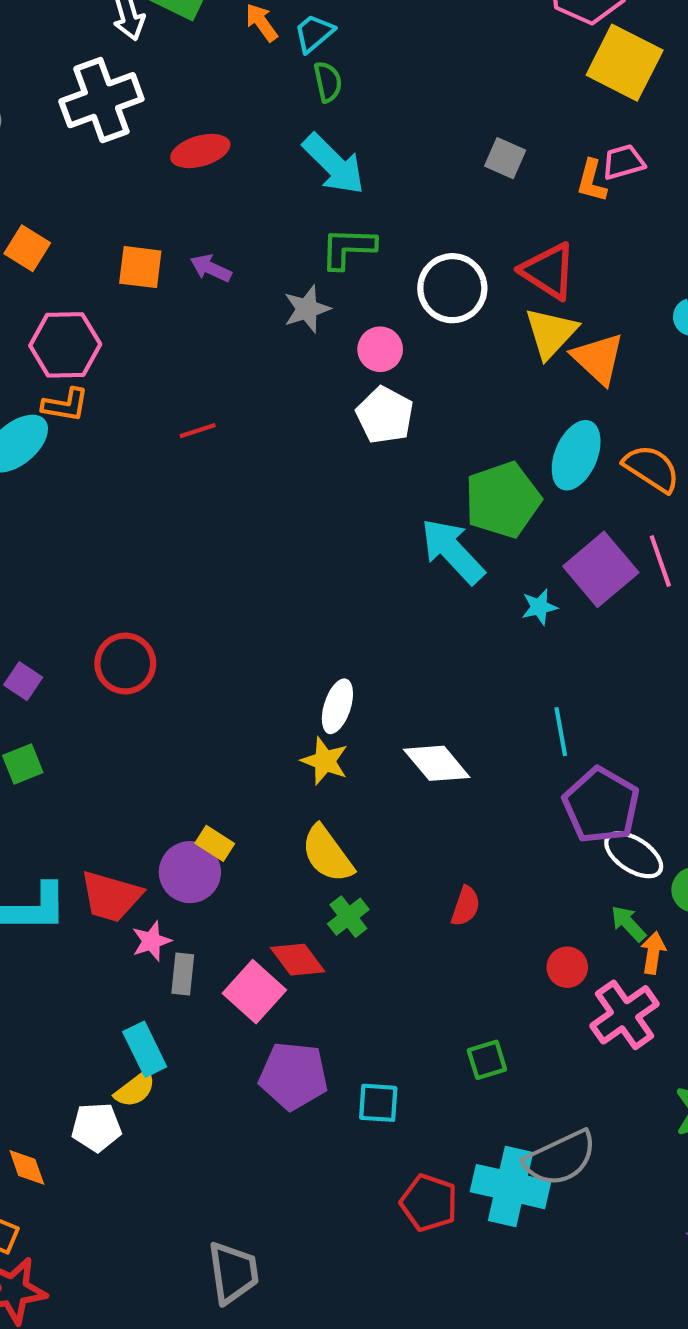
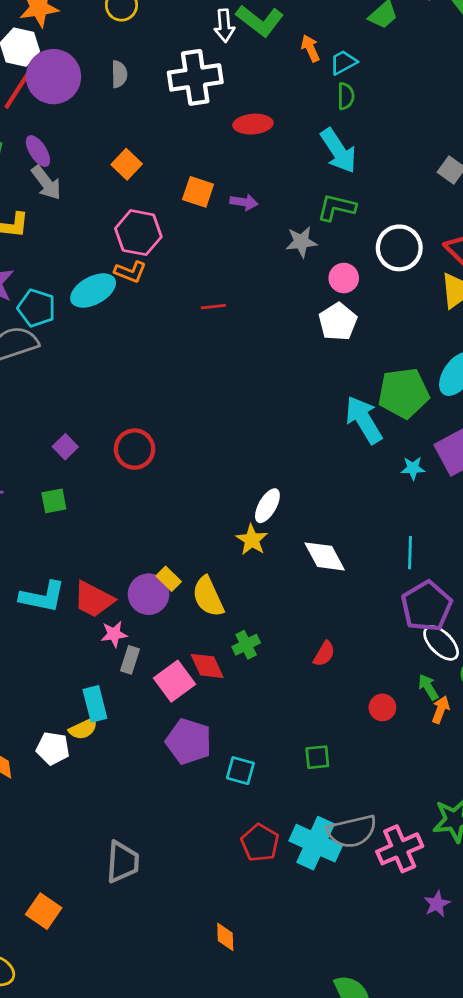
purple arrow: (211, 268) -> (244, 202), turned 152
yellow semicircle: (327, 854) -> (208, 597), moved
pink cross: (624, 1015) -> (400, 849), moved

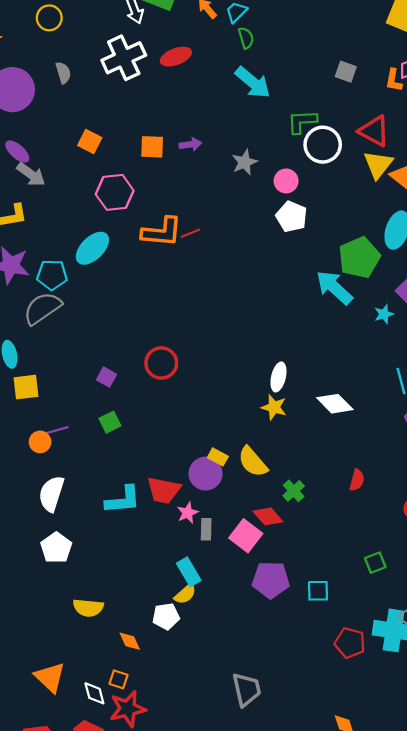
red ellipse: (253, 124) -> (176, 57), moved
green L-shape: (336, 208) -> (302, 122), moved
orange L-shape: (130, 272) -> (162, 232), moved, size x1.6

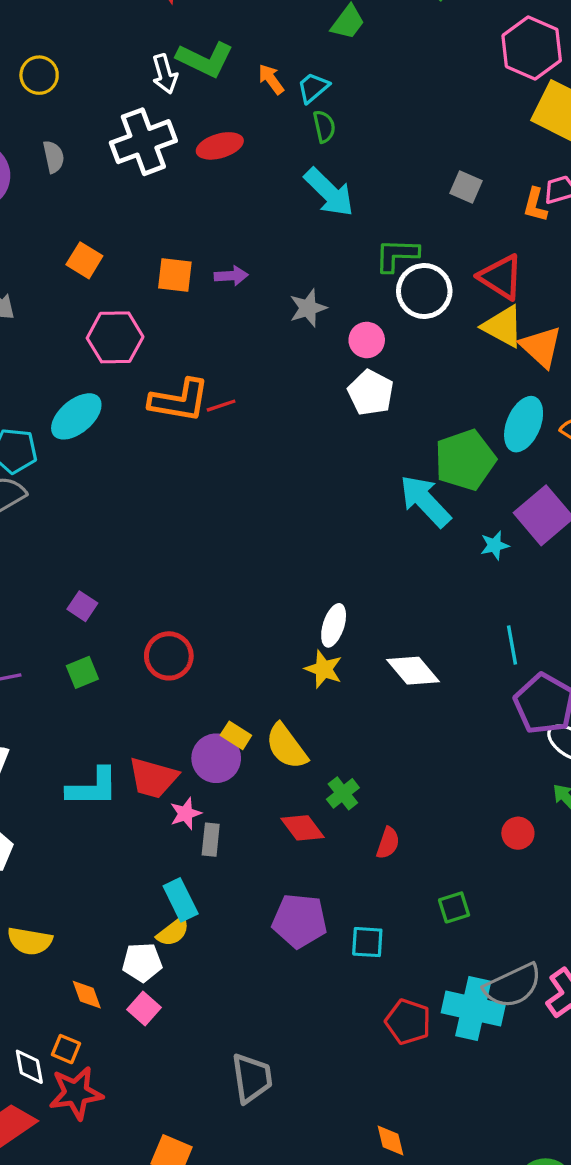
yellow triangle: (378, 165) -> (503, 326), turned -44
red circle: (161, 363) -> (169, 656), moved
red semicircle: (357, 480) -> (388, 843), moved
pink square: (246, 536) -> (144, 1009), moved, size x0.7

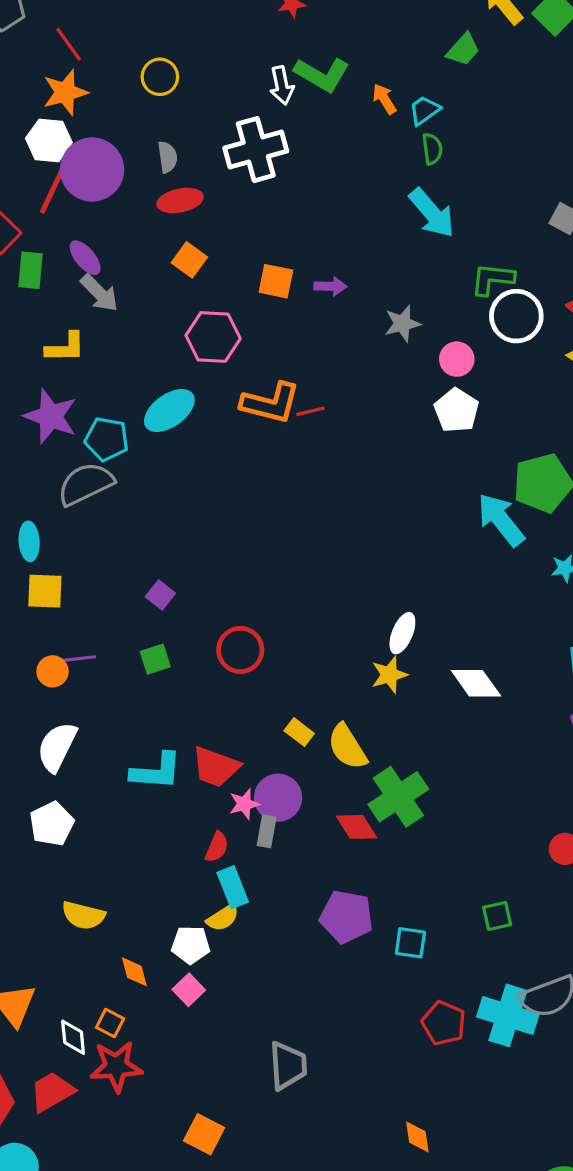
red ellipse: (220, 146) -> (180, 200), moved
yellow star: (324, 669) -> (389, 675), turned 30
purple circle: (216, 758) -> (278, 798), moved
green cross: (343, 793) -> (398, 797), size x1.8
red semicircle: (388, 843) -> (217, 847), moved

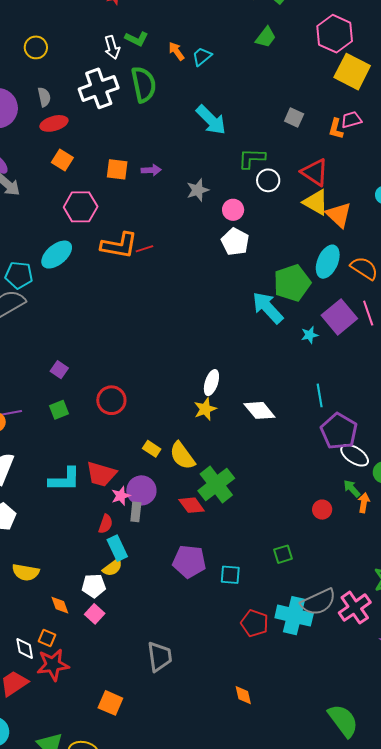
green trapezoid: (463, 50) -> (266, 37), moved
green L-shape: (322, 74) -> (137, 39), size x0.7
green semicircle: (432, 149) -> (144, 84), moved, size x1.8
white circle: (516, 316) -> (268, 180), size x0.7

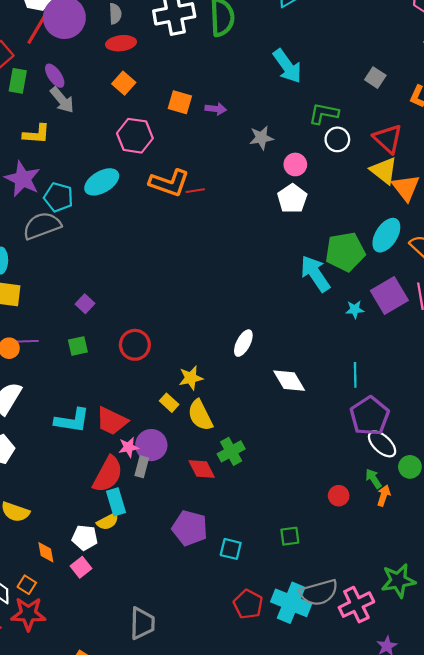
yellow star: (205, 409) -> (191, 378), moved
green cross: (216, 484) -> (231, 451), size x0.7
red semicircle: (106, 524) -> (108, 474), size x1.8

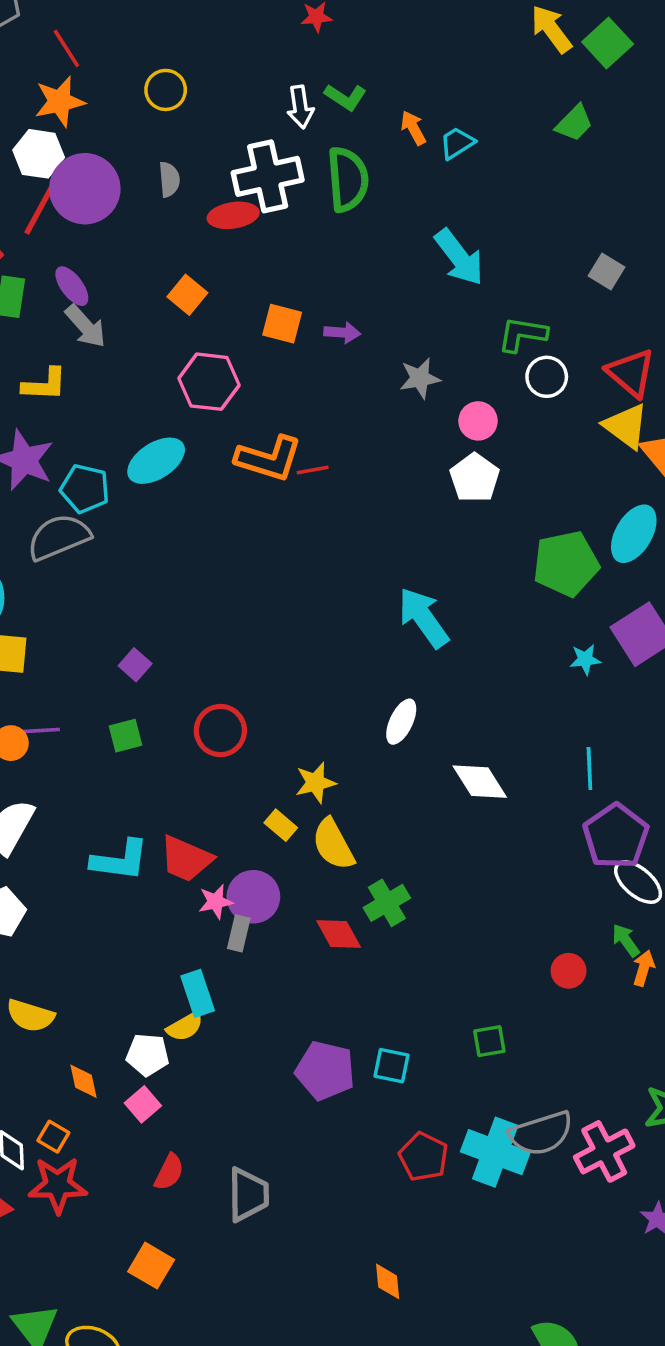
red ellipse: (121, 43) -> (233, 215), moved
cyan arrow: (315, 274) -> (423, 618), moved
red semicircle: (108, 474) -> (169, 1172), moved, size x0.6
purple pentagon: (190, 528) -> (325, 1071), moved

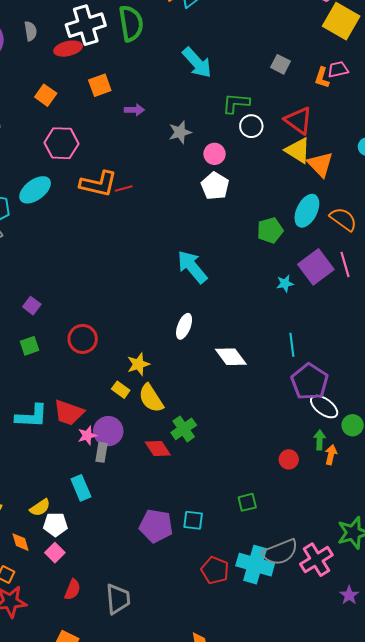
orange square: (282, 324) -> (100, 85), moved, turned -30
green pentagon: (566, 564) -> (270, 230), size x0.7
green arrow: (626, 940) -> (320, 440), turned 42
yellow semicircle: (185, 1027) -> (40, 508), moved

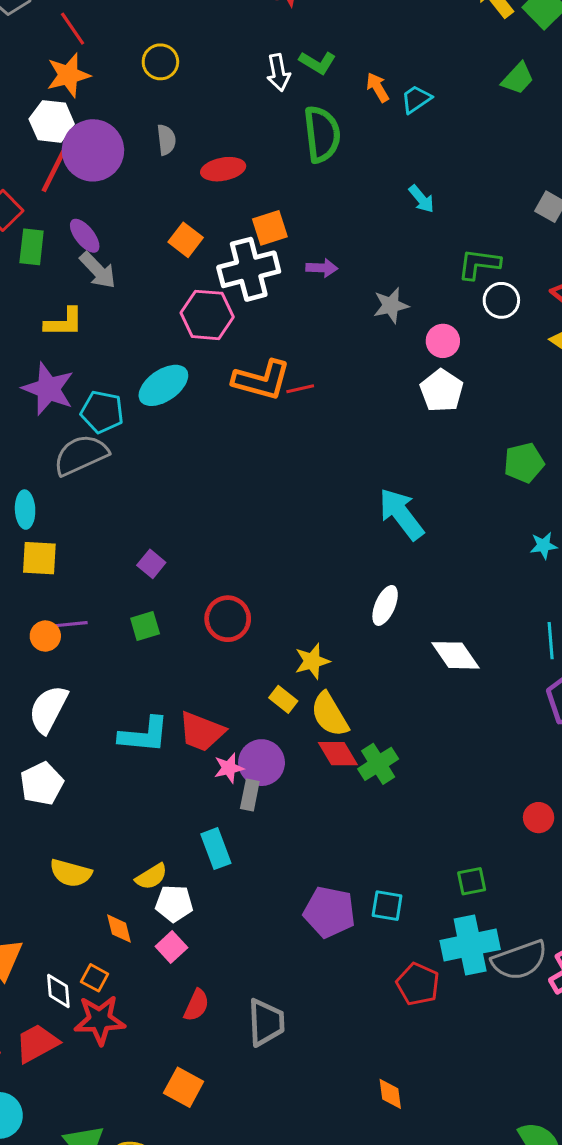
white cross: (86, 25) -> (249, 269), moved
cyan arrow: (197, 63) -> (421, 199), size x0.6
red diamond: (158, 448) -> (338, 754), moved
cyan cross: (255, 565) -> (470, 945), moved, turned -30

